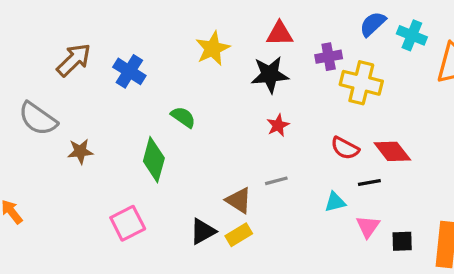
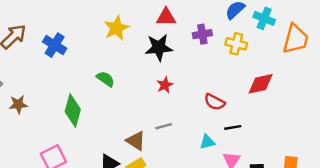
yellow cross: (361, 83) -> (236, 44), moved, size x0.7
green semicircle: (183, 117) -> (106, 79), moved
red diamond: (392, 151) -> (261, 84), moved, turned -64

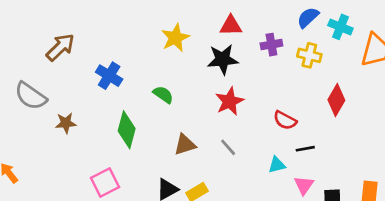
blue cross: (55, 45) -> (109, 76), moved
red diamond: (261, 84) -> (336, 100), turned -48
red star: (165, 85) -> (229, 101), size x1.5
gray line: (164, 126) -> (228, 147), turned 63
brown triangle: (136, 141) -> (185, 145), moved, turned -50

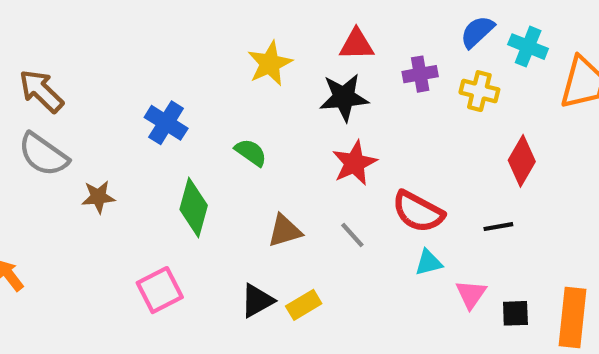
brown arrow: (60, 47) -> (41, 91), moved, turned -92
red semicircle: (285, 120) -> (418, 212), moved, size x1.4
black line: (305, 149) -> (498, 227), moved

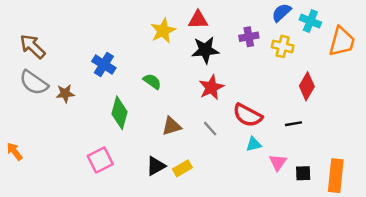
red triangle: (357, 44) -> (198, 20), moved
brown star: (98, 197) -> (65, 93), moved

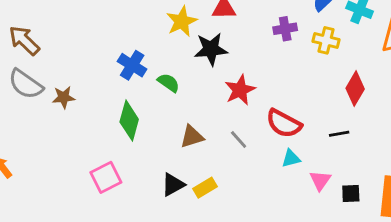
black star: (205, 50) -> (211, 49), moved
blue cross: (104, 65) -> (132, 65), moved

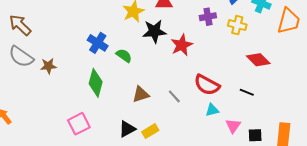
red diamond: (355, 89) -> (258, 60), turned -75
red star: (240, 90) -> (182, 45), moved
black line: (339, 134) -> (247, 92), turned 32

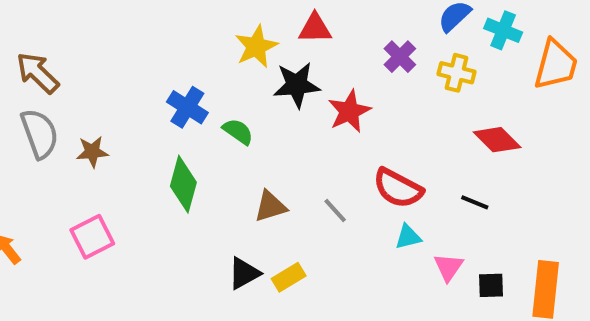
purple cross: (208, 17) -> (400, 57), turned -35
gray semicircle: (21, 57) -> (40, 134), turned -145
pink square: (79, 124) -> (92, 237), moved

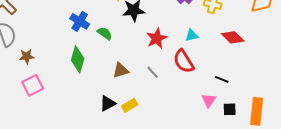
red star: (349, 111) -> (157, 38), moved
brown star: (92, 152) -> (27, 56), moved
red semicircle: (398, 188) -> (184, 61), turned 30
black line: (475, 202) -> (222, 79), moved
cyan triangle: (408, 237) -> (192, 35), moved

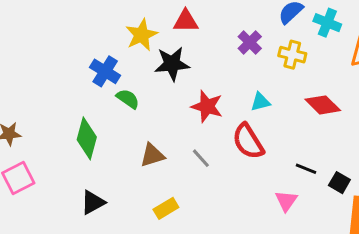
blue cross: (80, 21) -> (105, 71), moved
red star: (157, 38) -> (207, 106), turned -30
black triangle: (108, 103) -> (93, 202), moved
black square: (230, 109) -> (339, 183), moved, turned 32

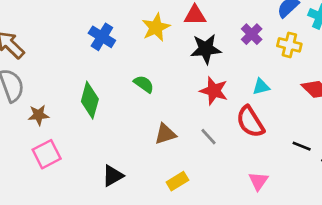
black star: (172, 64) -> (206, 49), moved
blue cross: (105, 71) -> (102, 37), moved
green diamond: (87, 138) -> (90, 100), moved
pink triangle: (286, 201) -> (258, 181), moved

